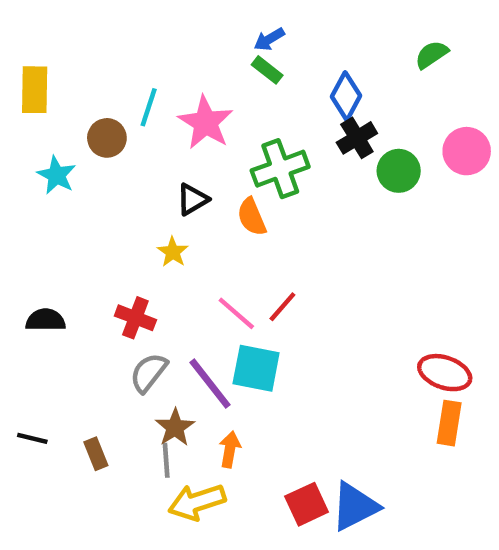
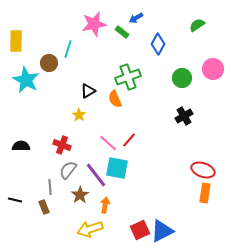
blue arrow: (269, 39) -> (136, 18), moved
pink star: (206, 123) -> (94, 24), moved, turned 30
black cross: (357, 138) -> (184, 116), moved
cyan star: (56, 175) -> (26, 80), size x1.5
gray line: (166, 460) -> (50, 187), moved

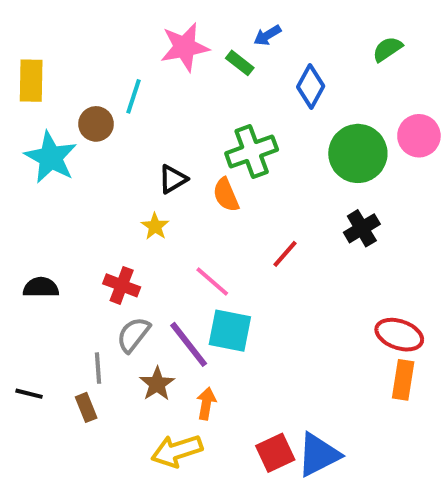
green circle: (182, 78) -> (358, 153), size x1.5
red line: (129, 140) -> (285, 254), moved

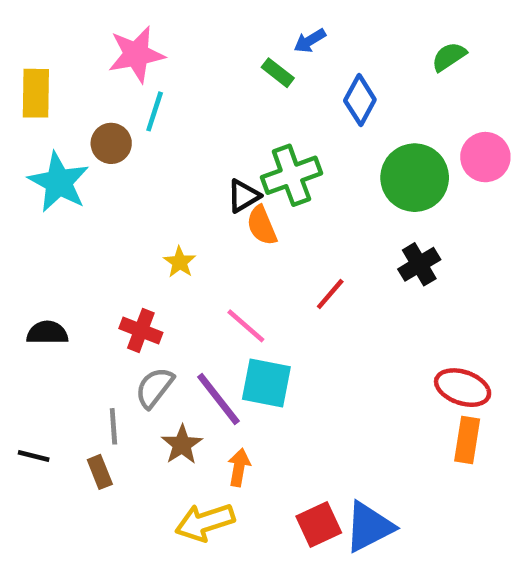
pink star: (185, 47) -> (136, 54), moved
black triangle: (173, 179) -> (244, 196), moved

